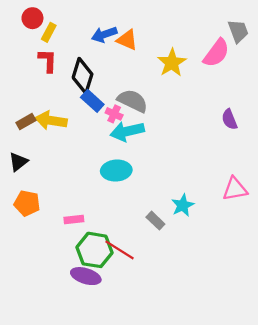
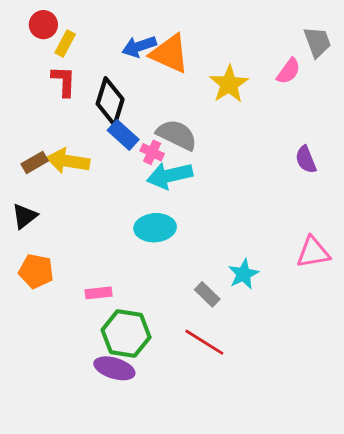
orange triangle: (127, 40) -> (170, 54), size x1.4
pink semicircle: (216, 53) -> (288, 71), size x0.7
red line: (120, 250) -> (204, 342), moved

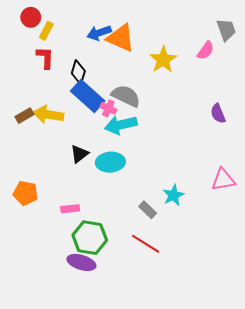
black diamond: (110, 102) -> (78, 72), size x0.7
blue rectangle: (123, 135) -> (88, 96), size x1.5
black triangle: (25, 216) -> (79, 154), moved

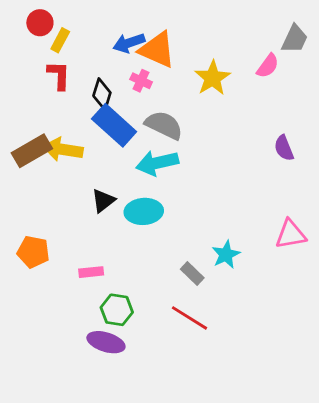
gray trapezoid: (226, 30) -> (295, 39), turned 45
pink cross: (108, 108) -> (141, 81), moved
brown rectangle: (25, 116) -> (32, 151), size x1.6
green hexagon: (90, 238) -> (117, 310), size x0.7

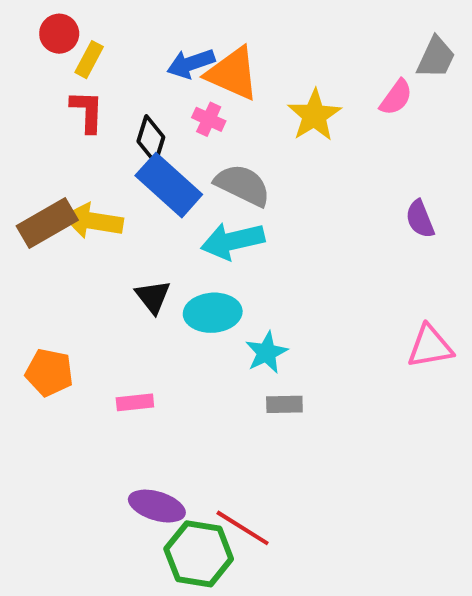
black triangle: (103, 201) -> (153, 297), turned -30
cyan star: (226, 255) -> (266, 353), moved
gray rectangle: (192, 273) -> (284, 404), turned -45
green hexagon: (117, 310) -> (199, 554), moved, size x1.4
red line: (190, 318) -> (243, 528), moved

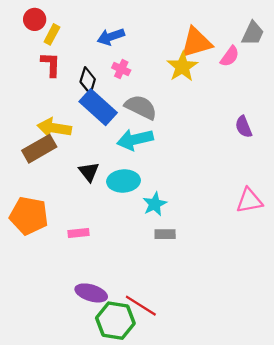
orange triangle: (233, 73) -> (196, 42), moved, turned -40
brown rectangle: (47, 223) -> (39, 149), moved
orange pentagon: (49, 372) -> (29, 216), size x1.4

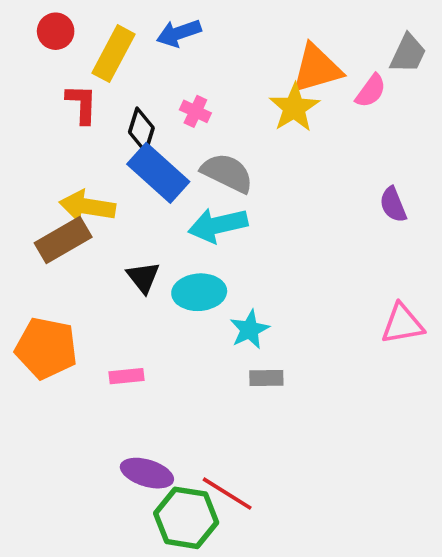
yellow rectangle: (52, 34) -> (113, 54), moved, size x1.6
blue arrow: (111, 37) -> (179, 33), moved

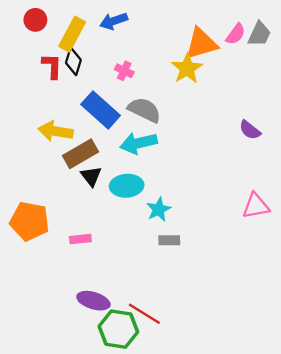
pink semicircle: (371, 91) -> (236, 34), moved
black diamond: (141, 130) -> (73, 61), moved
purple semicircle: (393, 205) -> (250, 130), turned -30
brown rectangle: (63, 240) -> (80, 154), moved

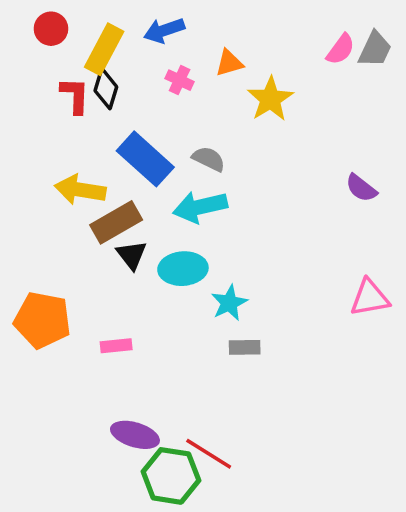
orange triangle: (201, 44) -> (229, 63), moved, size x0.6
pink cross: (124, 71) -> (180, 80), moved
gray semicircle: (144, 110) -> (209, 159), size x0.7

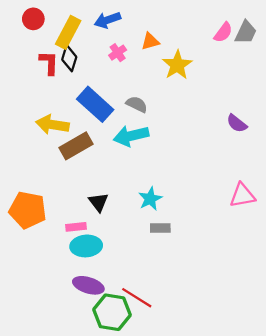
pink cross: (180, 80) -> (118, 53), turned 30
black triangle: (132, 255) -> (98, 202), moved
cyan ellipse: (183, 269) -> (86, 246), moved

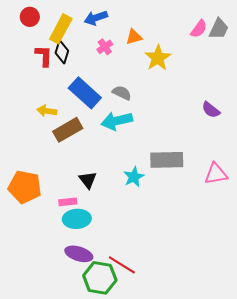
yellow arrow: (52, 125) -> (47, 111), size x0.7
gray rectangle: (160, 228) -> (167, 160), moved, size x1.8

